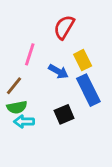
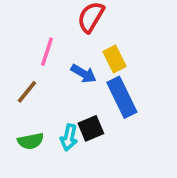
green semicircle: (17, 107) -> (31, 141), moved
cyan arrow: (24, 122) -> (69, 137), moved, turned -78

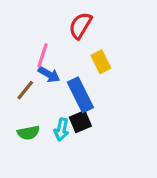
blue arrow: (83, 74) -> (49, 74), moved
blue rectangle: (122, 97) -> (80, 95), moved

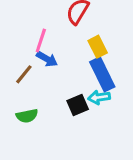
blue rectangle: (80, 95) -> (102, 74), moved
cyan arrow: (61, 130) -> (99, 97), moved, turned 70

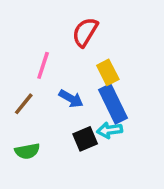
blue arrow: (47, 59) -> (71, 99), moved

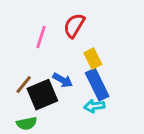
pink line: (43, 65) -> (41, 37), moved
black square: (85, 139) -> (42, 95), moved, size x1.5

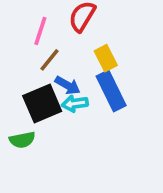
brown line: (24, 85) -> (49, 60), moved
cyan arrow: (94, 106) -> (75, 104), moved

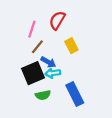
blue rectangle: (111, 91) -> (75, 94), moved
green semicircle: (22, 140) -> (43, 95), moved

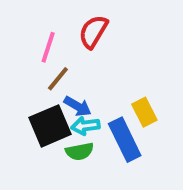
yellow rectangle: (71, 46) -> (144, 112), moved
blue rectangle: (75, 94) -> (125, 140), moved
green semicircle: (43, 95) -> (80, 151), moved

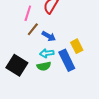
blue arrow: (78, 106) -> (49, 36), moved
black square: (50, 126) -> (17, 65), moved, turned -35

